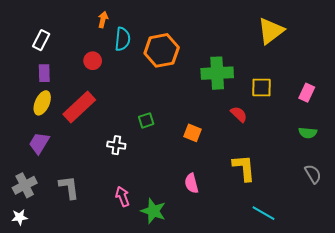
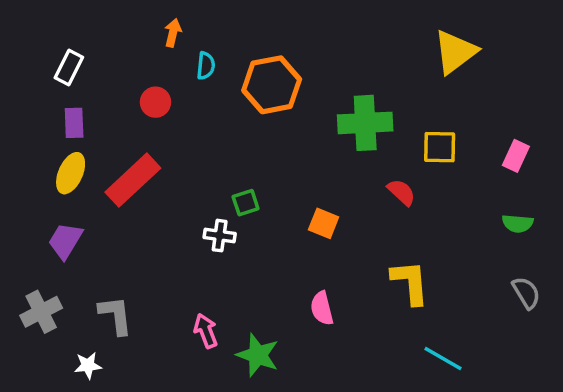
cyan semicircle: (122, 39) -> (206, 66), size x0.7
white cross: (116, 145) -> (220, 236), moved
white star: (20, 217) -> (88, 365), moved

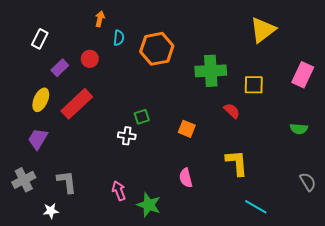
purple rectangle: (74, 123) -> (60, 68), moved, turned 48
pink rectangle: (516, 156) -> (303, 75), moved, size x1.4
gray semicircle: (526, 293) -> (308, 182), moved

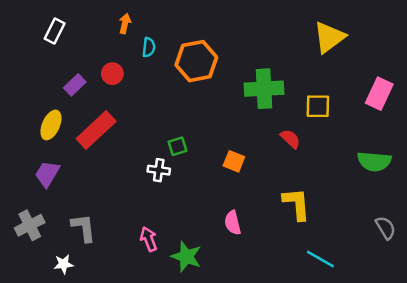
white rectangle: (40, 39) -> (55, 31), moved
green semicircle: (299, 129) -> (374, 161), size x1.5

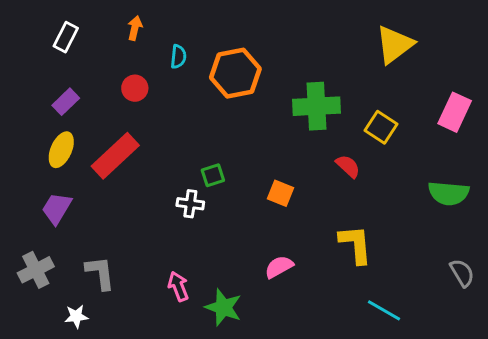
orange arrow: (125, 23) -> (135, 28), moved
purple rectangle: (75, 85) -> (66, 102), moved
yellow square: (318, 106) -> (381, 127), turned 32
pink semicircle: (233, 223) -> (279, 267), turned 75

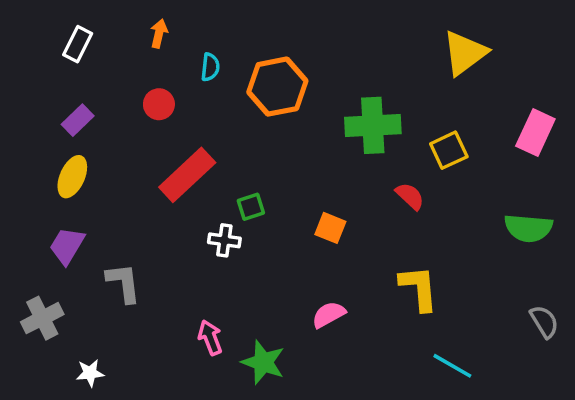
yellow square: (381, 127) -> (449, 150), turned 32
red rectangle: (115, 156) -> (187, 175), moved
gray L-shape: (100, 273) -> (124, 283), moved

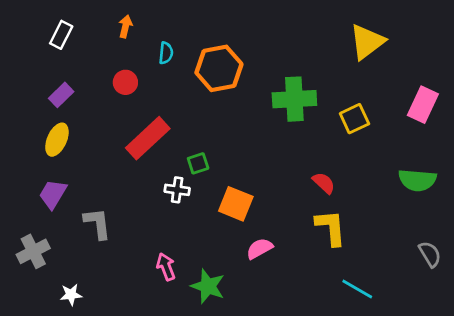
red semicircle: (410, 196) -> (324, 183), moved
orange square: (330, 228) -> (236, 204), moved, size x1.4

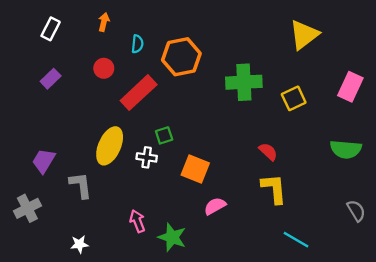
red rectangle: (148, 138) -> (139, 93), moved
yellow ellipse: (57, 140) -> (110, 146), moved, size x1.4
white star: (71, 295) -> (79, 244), moved

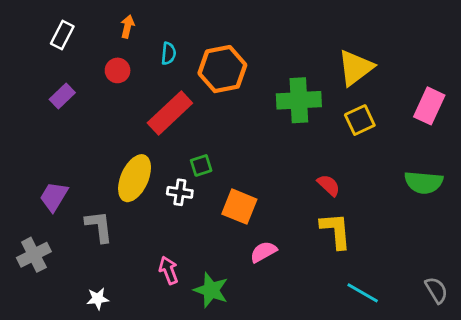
yellow triangle: (304, 35) -> (356, 68), moved
red circle: (104, 68) -> (118, 70), moved
gray semicircle: (356, 211) -> (436, 290), moved

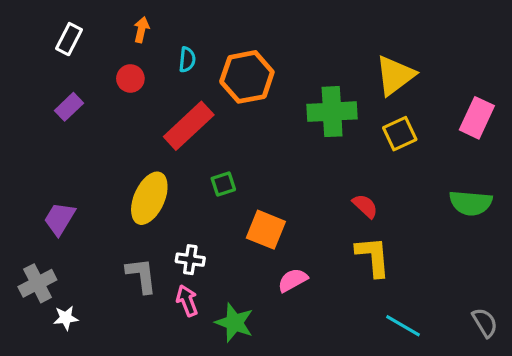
white cross: (180, 192) -> (190, 260), moved
gray L-shape: (99, 226) -> (141, 275), moved
white star: (98, 299) -> (66, 318), moved

